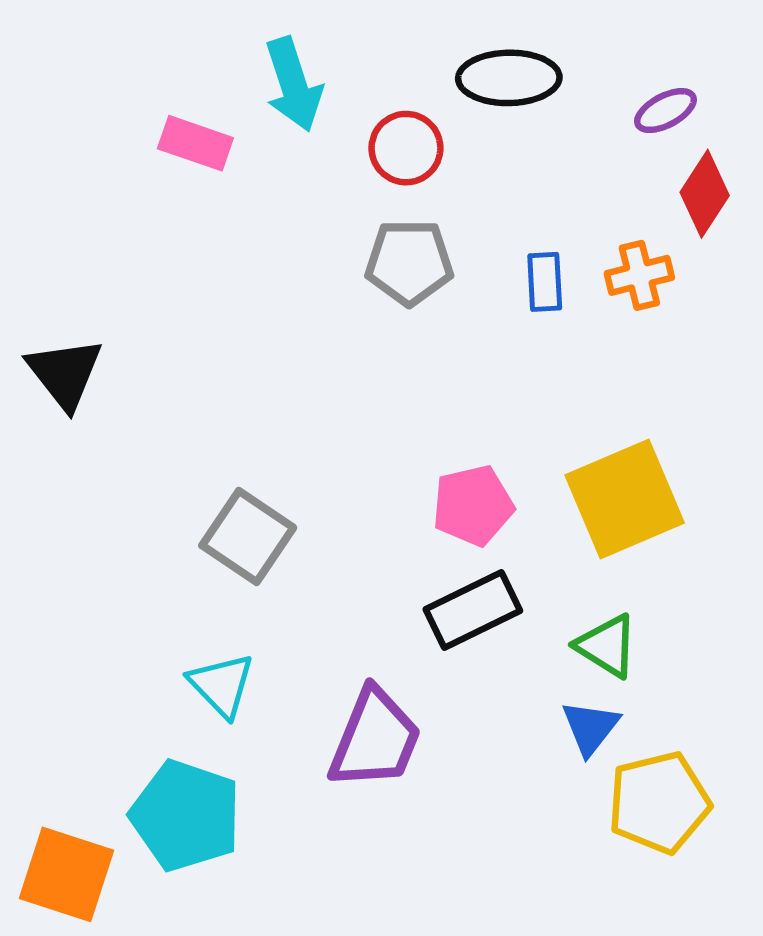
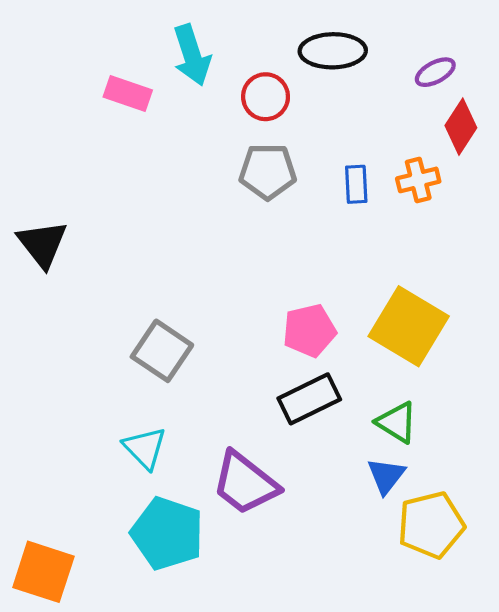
yellow square: (625, 499) -> (409, 326), turned -36
purple trapezoid: (375, 739) -> (245, 483), turned 106
cyan pentagon: (186, 816) -> (167, 533), moved

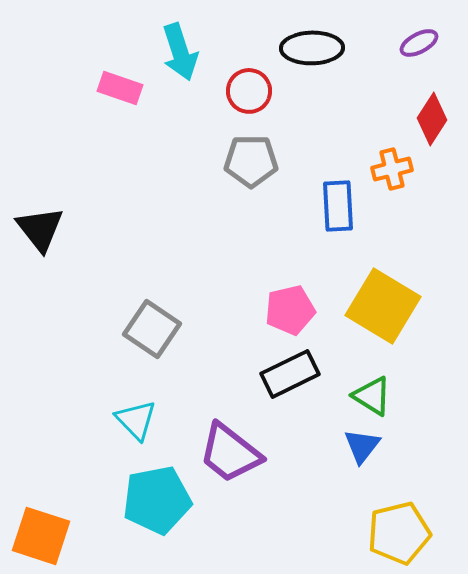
purple ellipse: (435, 72) -> (419, 43), moved
blue rectangle: (356, 184) -> (338, 206), moved, size x1.4
yellow pentagon: (431, 525) -> (399, 533), moved
cyan pentagon: (167, 533) -> (157, 500), turned -30

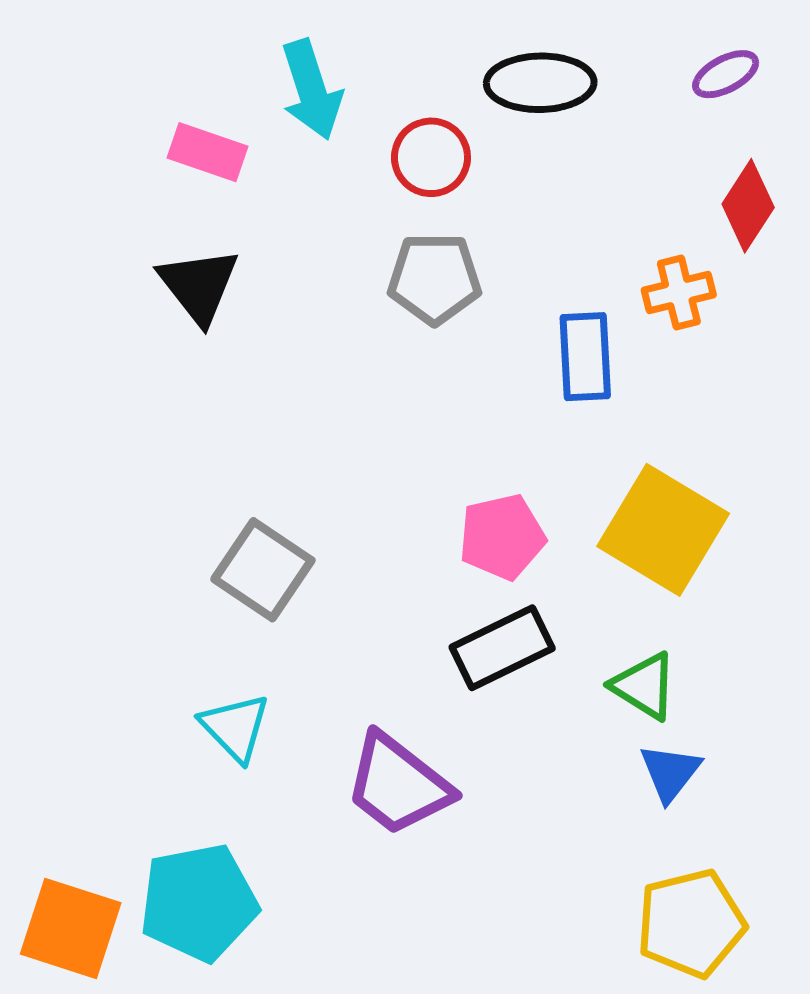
black triangle: (40, 229) -> (199, 286), moved
blue triangle: (362, 446) -> (670, 772), moved
cyan pentagon: (157, 500) -> (199, 902), moved

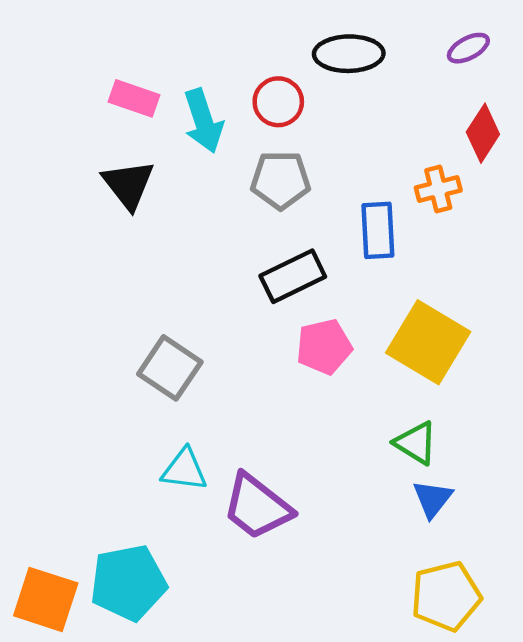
cyan arrow: (311, 90) -> (203, 121), moved
black rectangle: (502, 648) -> (293, 276), moved
cyan triangle: (235, 727) -> (184, 470), moved, turned -39

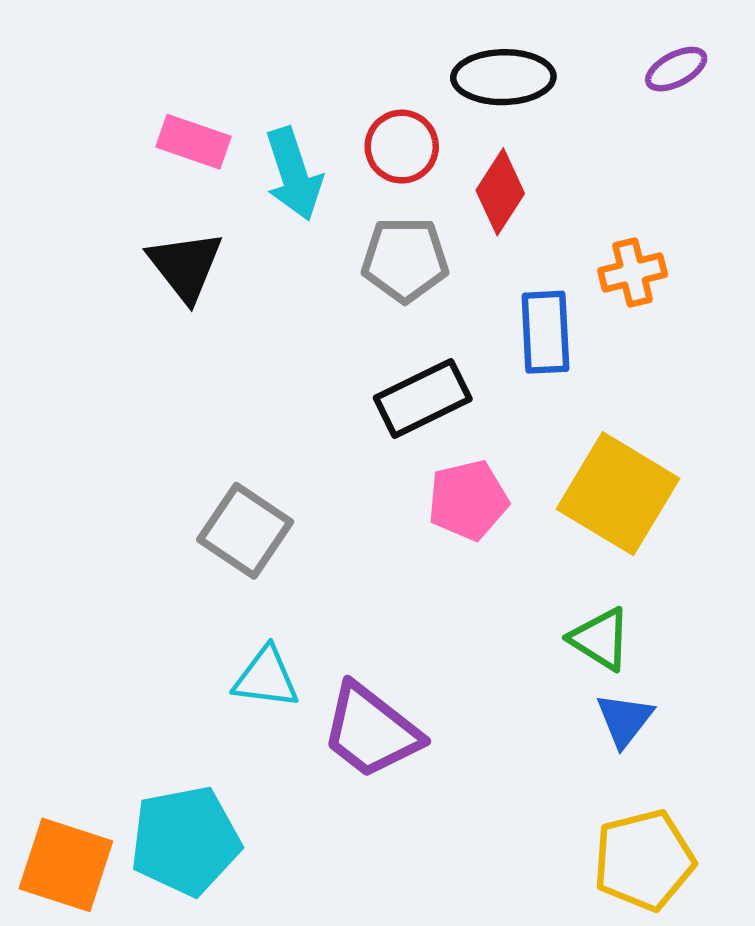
red diamond: (483, 133) -> (500, 192), moved

